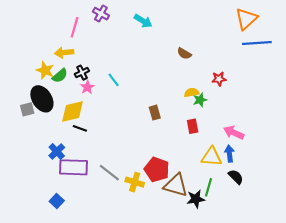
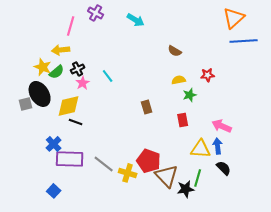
yellow semicircle: (192, 93) -> (179, 80), moved
brown triangle: (176, 185) -> (167, 176), turned 30

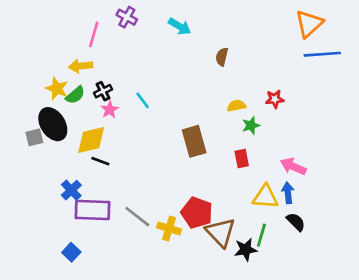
brown semicircle: (175, 51) -> (222, 57), moved, turned 72
brown rectangle: (147, 107) -> (194, 141), size x1.6

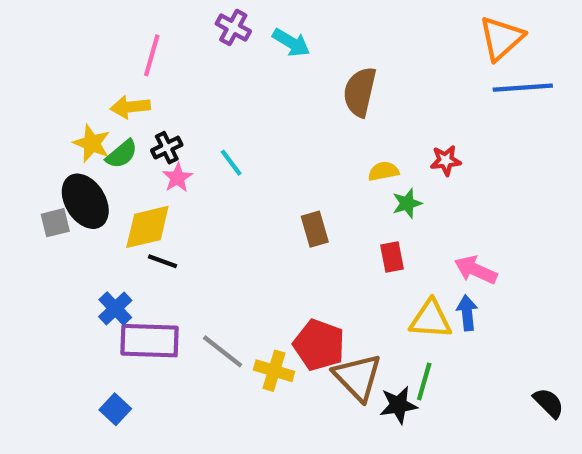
purple cross: (127, 17) -> (233, 27), moved
brown semicircle: (222, 57) -> (360, 92), size x1.6
brown rectangle: (194, 141) -> (315, 229), size x0.7
black semicircle: (296, 222) -> (549, 403), moved

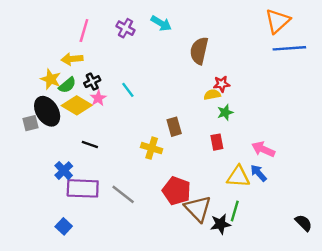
purple cross: (233, 27) -> (125, 28), moved
red star: (446, 160) -> (222, 84), moved
yellow diamond: (147, 227) -> (77, 105), moved, turned 44
blue arrow: (467, 313) -> (258, 173), turned -36
yellow cross: (274, 371) -> (152, 148), moved

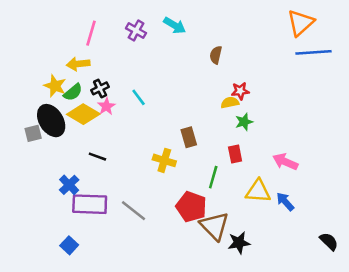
brown semicircle: (199, 51) -> (216, 55), size x0.6
blue arrow: (258, 173) -> (285, 202), moved
green line: (235, 211) -> (213, 177), moved

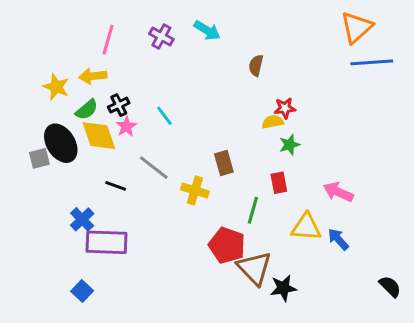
yellow star: (55, 86) -> (56, 87), moved
yellow diamond: (83, 114) -> (99, 136), turned 40
gray line: (133, 211) -> (154, 168), moved

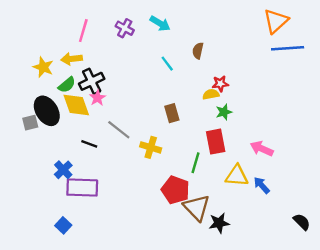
black cross: (119, 105) -> (92, 81), size x1.5
cyan line: (164, 116) -> (167, 64), moved
brown rectangle: (224, 163) -> (172, 113), moved
red rectangle: (279, 183) -> (216, 142), size x1.5

